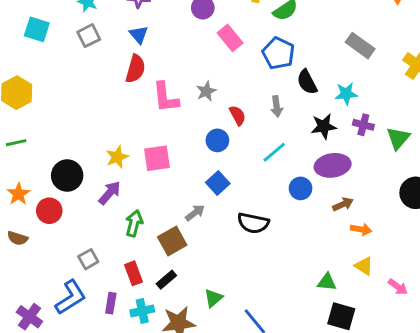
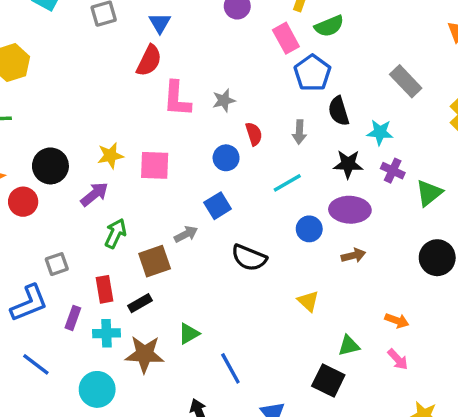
pink rectangle: (230, 38) -> (286, 38), moved
orange arrow: (361, 229) -> (397, 321), moved
yellow triangle: (364, 266) -> (308, 301), moved
green triangle: (327, 282) -> (349, 346), moved, turned -30

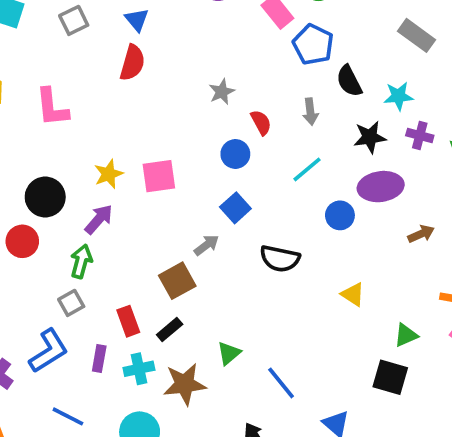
pink L-shape: (177, 99) -> (52, 107), moved
green arrow: (115, 233) -> (81, 261), moved
brown arrow: (353, 255) -> (421, 234), moved

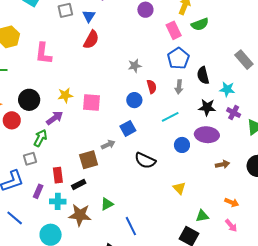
blue triangle: (137, 20) -> (89, 16), moved
blue pentagon: (313, 45) -> (178, 58), moved

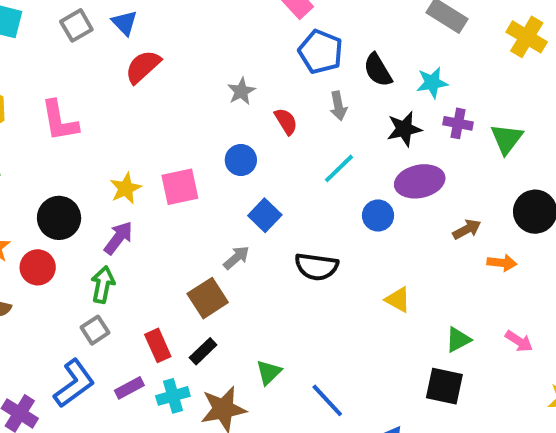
red semicircle: (91, 40) -> (143, 67), turned -144
blue circle: (134, 100) -> (241, 160), moved
purple rectangle: (38, 191) -> (129, 388), turned 56
orange arrow: (232, 202) -> (502, 263), moved

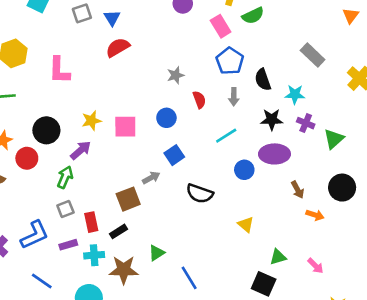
brown arrow: (467, 229) -> (298, 190), turned 78
gray square: (95, 330) -> (65, 209), moved

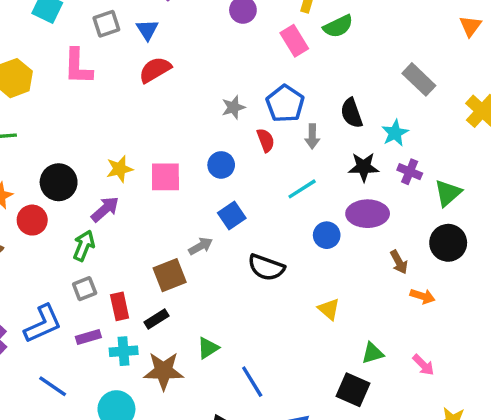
blue pentagon: (230, 61) -> (285, 104), moved
pink L-shape: (59, 70) -> (78, 67), moved
cyan star: (295, 94) -> (395, 133), turned -30
black circle: (342, 188) -> (448, 243), moved

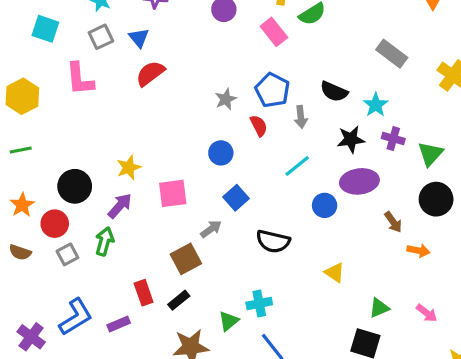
black semicircle: (352, 113) -> (334, 91), turned -40
pink square: (165, 177) -> (173, 193), moved
gray square: (85, 289) -> (67, 254), moved
cyan cross: (124, 351) -> (259, 304), moved

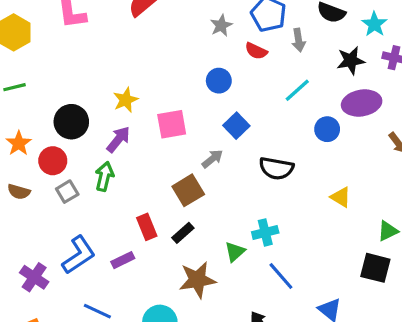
red semicircle: (259, 126) -> (256, 51), turned 145

